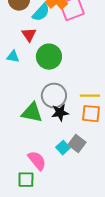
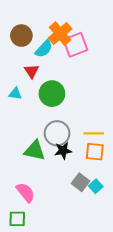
cyan square: (63, 148) -> (96, 186), moved
pink semicircle: (37, 161) -> (25, 192), moved
green square: (26, 180) -> (17, 219), moved

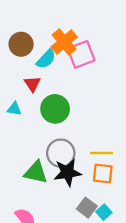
black star: (63, 151) -> (68, 172), size x1.4

